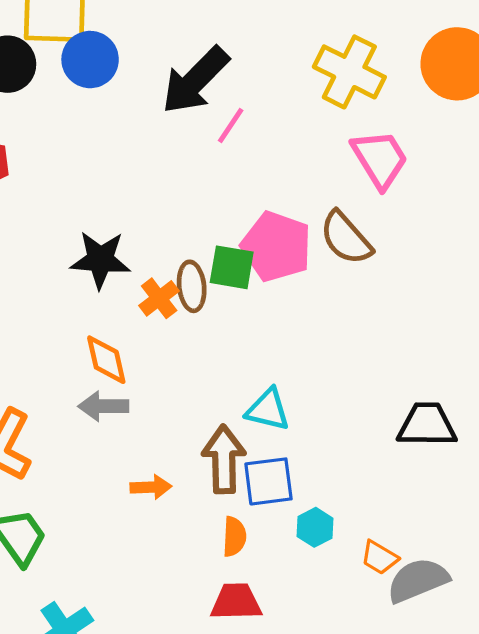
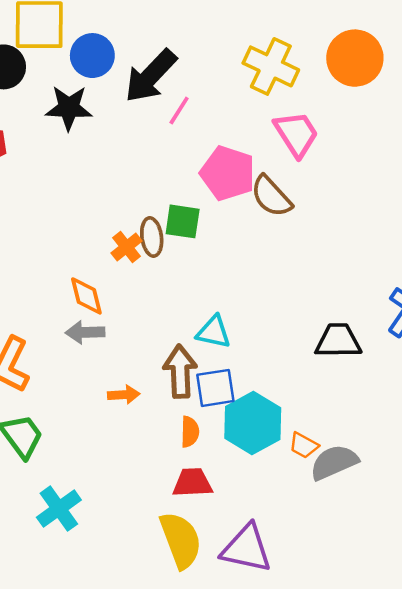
blue circle: (90, 60) -> (92, 56), moved
pink pentagon: (276, 246) -> (228, 173), moved
black star: (100, 260) -> (69, 108), moved
cyan hexagon: (315, 527) -> (253, 423), size x2.0

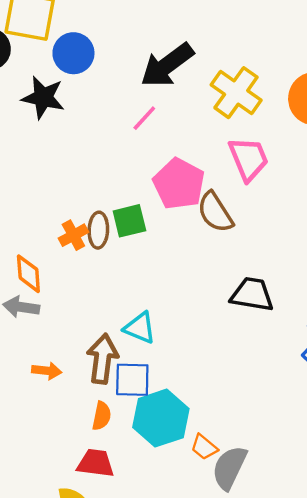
black arrow: (151, 76) -> (167, 65), moved
green square: (183, 221) -> (129, 221), turned -32
black trapezoid: (338, 341) -> (252, 294), moved
gray semicircle: (334, 462) -> (229, 468), turned -51

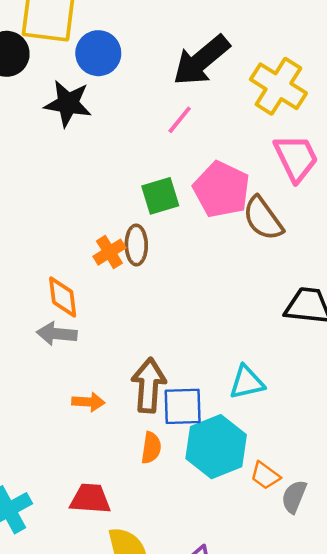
green square: (129, 221) -> (160, 196), moved
cyan triangle: (140, 328) -> (247, 382), moved, turned -32
red trapezoid: (96, 463) -> (90, 499), moved
gray semicircle: (229, 468) -> (294, 497), size x0.7

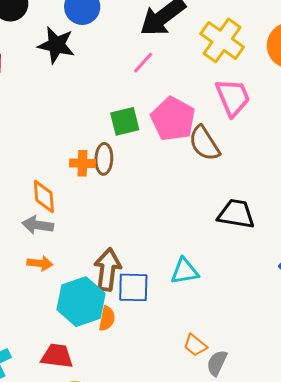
orange cross: (109, 252) -> (82, 163), turned 30
orange arrow: (88, 402) -> (40, 263), moved
cyan hexagon: (216, 447) -> (81, 302), moved

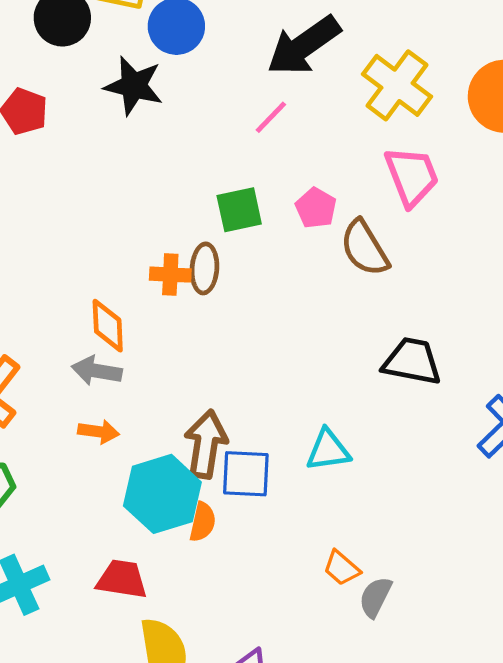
pink pentagon: (173, 119) -> (316, 208), size x0.6

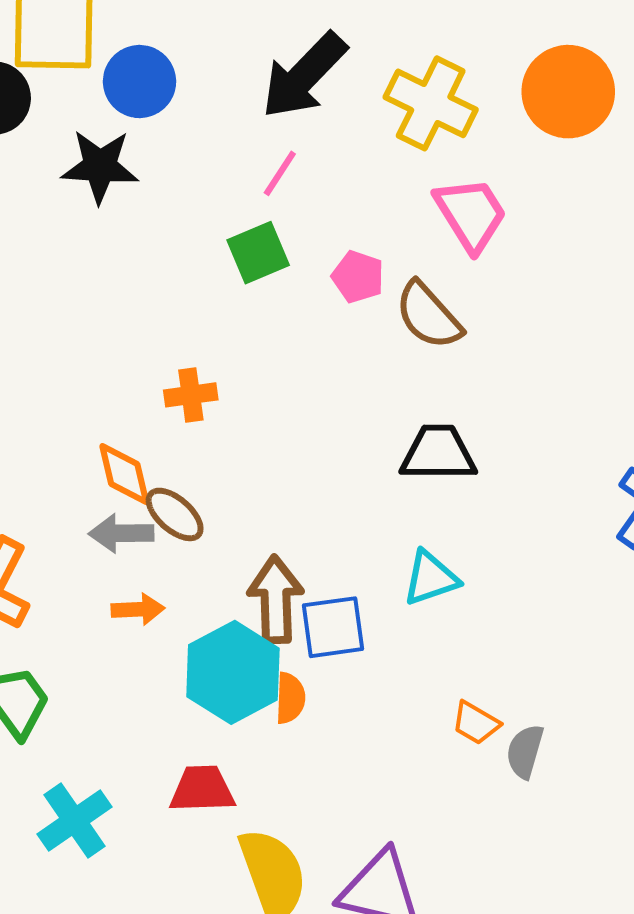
green square: (239, 210) -> (258, 253), moved
brown ellipse: (204, 268) -> (175, 514), moved, turned -42
black trapezoid: (412, 361) -> (438, 453), moved

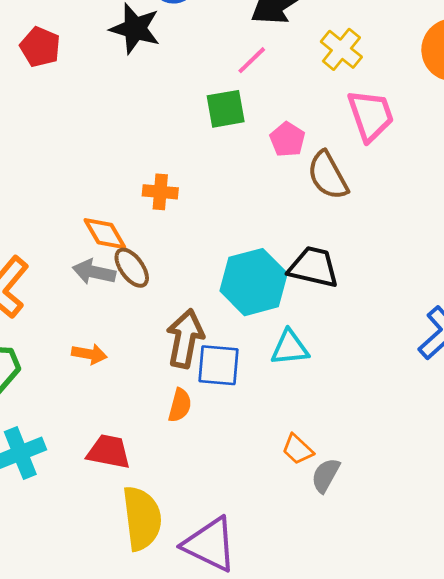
yellow cross: (431, 103) -> (341, 49), moved, size x0.7
orange diamond: (124, 474) -> (105, 234), turned -30
orange arrow: (138, 609) -> (89, 354), moved
cyan hexagon: (233, 672) -> (254, 282), moved

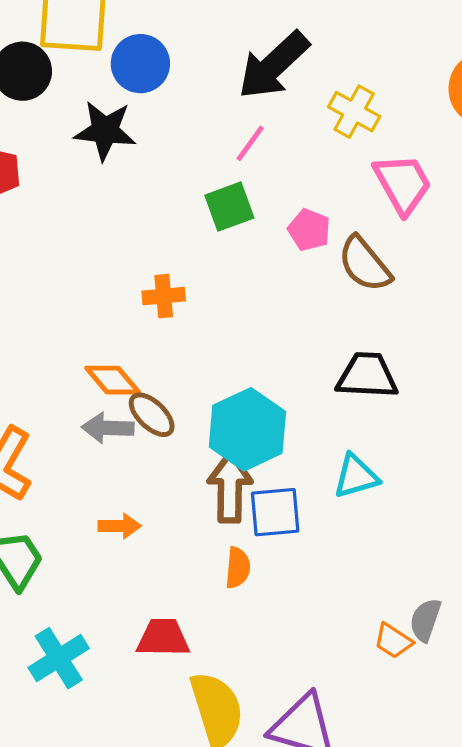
orange cross: (160, 192) -> (164, 296), moved
cyan hexagon: (254, 282) -> (247, 429), moved
orange trapezoid: (298, 449) -> (393, 641), moved

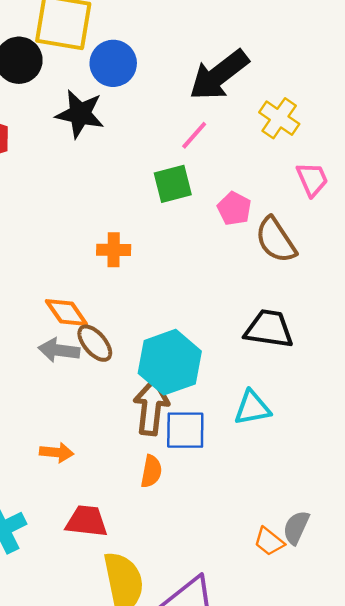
pink trapezoid: (403, 184) -> (312, 179), size x0.7
orange arrow: (120, 526) -> (57, 452), moved

